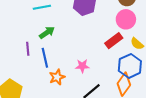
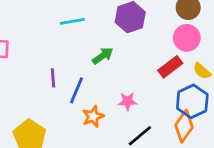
green arrow: (47, 33) -> (103, 56), moved
blue line: (45, 58) -> (76, 90), turned 36

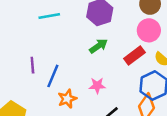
green arrow: (103, 56) -> (98, 46), moved

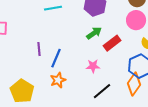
red rectangle: (134, 56) -> (112, 43), moved
orange star: (67, 99) -> (58, 80), moved

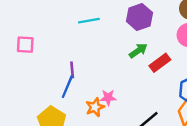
blue line: (56, 58) -> (67, 87), moved
pink star: (93, 66) -> (108, 98), moved

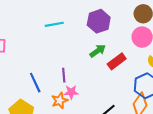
purple line: (72, 70) -> (64, 75), moved
blue line: (67, 87) -> (35, 83), turned -48

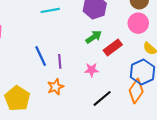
blue line: (35, 83) -> (41, 56), moved
pink star: (71, 92) -> (92, 70), moved

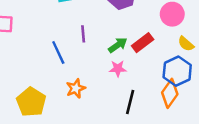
green arrow: (94, 37) -> (118, 45), moved
purple line: (60, 61) -> (83, 34), moved
black line: (102, 98) -> (130, 102), turned -36

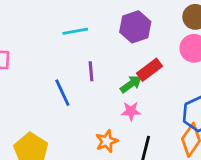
red rectangle: (143, 43) -> (150, 70), moved
orange star: (76, 88) -> (107, 141), moved

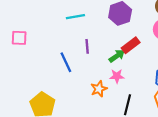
orange star: (107, 141) -> (99, 89), moved

